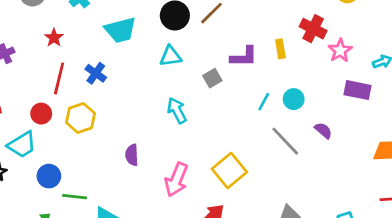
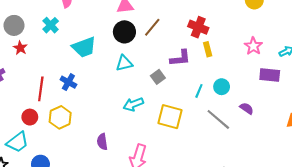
red cross: (313, 29) -> (198, 27), moved
red star: (54, 38) -> (20, 48), moved
cyan arrow: (177, 110) -> (133, 104), turned -78
yellow square: (229, 171) -> (170, 117), moved, turned -30

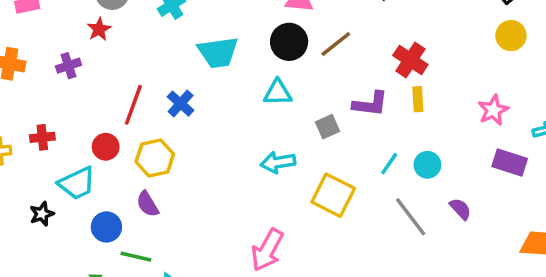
red star: (20, 48) -> (99, 29), moved
purple semicircle: (102, 142) -> (147, 204), moved, turned -35

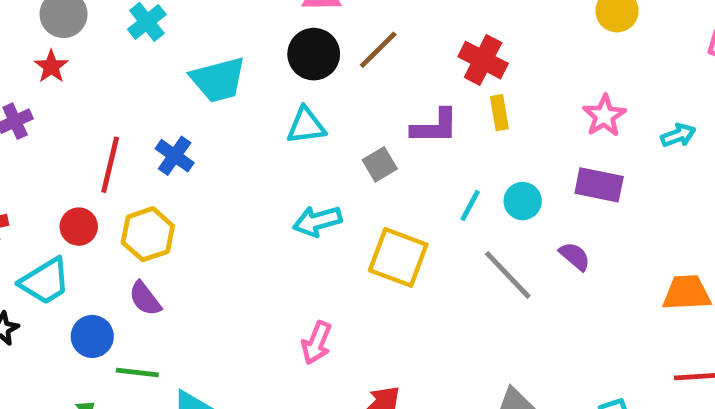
purple rectangle: (510, 163) -> (599, 185), moved
pink arrow: (267, 250) -> (316, 343), size x0.7

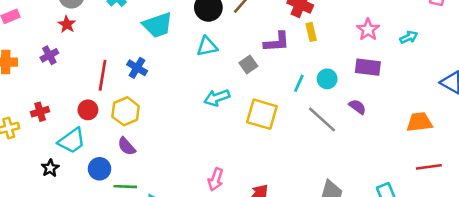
pink arrow: (316, 343) -> (216, 179), moved

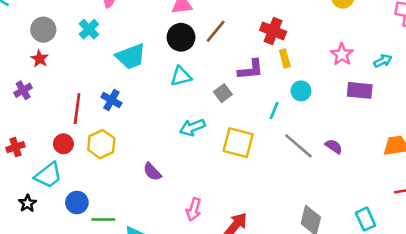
purple rectangle: (368, 67) -> (360, 90), moved
cyan circle: (327, 79) -> (301, 91), moved
purple semicircle: (357, 107) -> (334, 146), moved
purple semicircle: (127, 146) -> (152, 172), moved

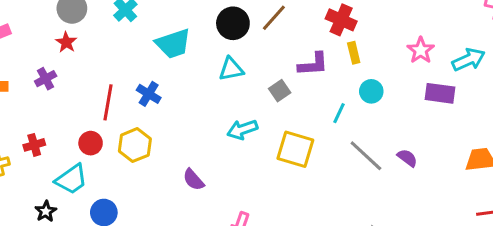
cyan arrow: (383, 61) -> (469, 60), size x1.5

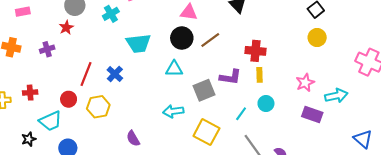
red cross: (341, 20) -> (256, 51), turned -30
gray square: (280, 91) -> (204, 90), size x1.5

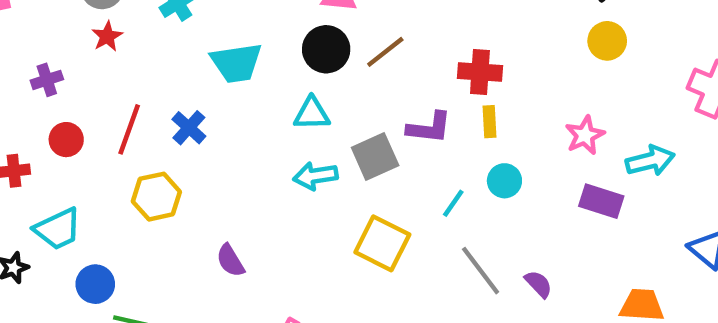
red star: (66, 28) -> (107, 36), moved
red circle: (69, 99) -> (66, 140), moved
cyan arrow: (173, 111) -> (315, 176), moved

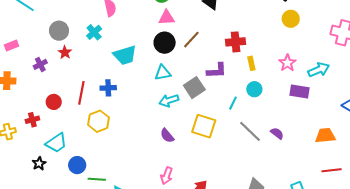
purple cross: (47, 80) -> (40, 64), moved
yellow rectangle: (489, 122) -> (251, 63), moved
blue cross: (189, 128) -> (108, 88), turned -35
purple semicircle: (230, 261) -> (167, 136), moved

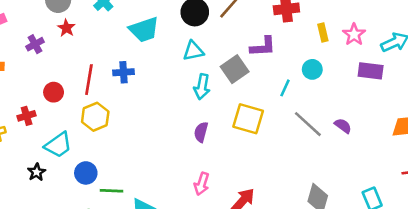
yellow rectangle: (251, 63) -> (323, 33), moved
cyan arrow: (169, 101) -> (202, 87), turned -60
yellow hexagon: (98, 121) -> (95, 117), moved
purple semicircle: (167, 136) -> (201, 132), turned 56

